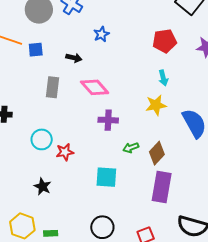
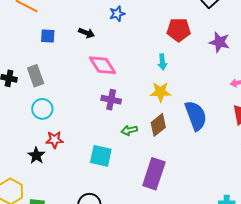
blue square: (36, 50) -> (48, 36), moved
cyan arrow: (163, 78) -> (162, 62), moved
gray rectangle: (52, 87) -> (36, 76), moved, turned -35
red star: (65, 152) -> (54, 140), moved
brown diamond: (157, 153) -> (158, 125), moved

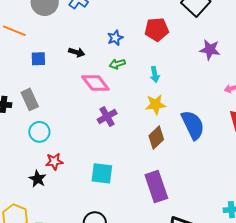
blue star: (117, 14) -> (115, 38), moved
red pentagon: (179, 30) -> (157, 29), moved
purple cross: (111, 100) -> (107, 117), turned -36
green arrow: (129, 130) -> (117, 64), moved
purple rectangle: (154, 174) -> (156, 187), turned -32

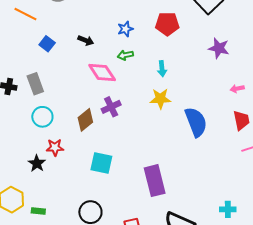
blue square: (38, 59) -> (47, 44), turned 35
brown diamond: (156, 138) -> (85, 120), moved

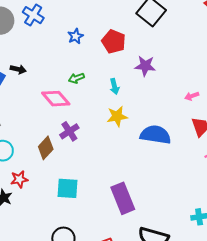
red pentagon: (167, 24) -> (114, 41), turned 30
blue star: (125, 29) -> (76, 36), moved
black arrow: (86, 40) -> (18, 69), moved
purple star: (219, 48) -> (145, 66), moved
blue semicircle: (196, 122) -> (155, 135), turned -52

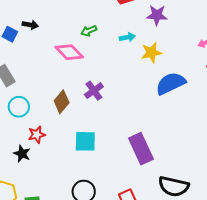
cyan arrow: (115, 86) -> (127, 37), turned -84
yellow star: (117, 116) -> (151, 53), moved
purple cross: (69, 131) -> (94, 91), moved
blue semicircle: (155, 135) -> (171, 83), turned -32

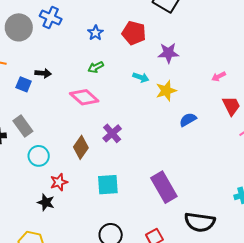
green arrow: (89, 31) -> (96, 67), moved
cyan arrow: (127, 37) -> (141, 77), turned 35
blue semicircle: (171, 83) -> (188, 120), size x0.6

